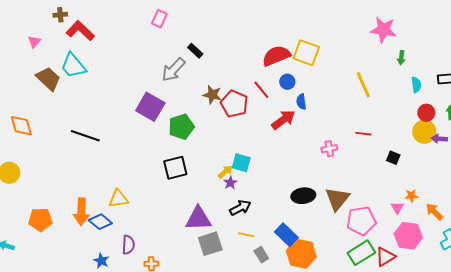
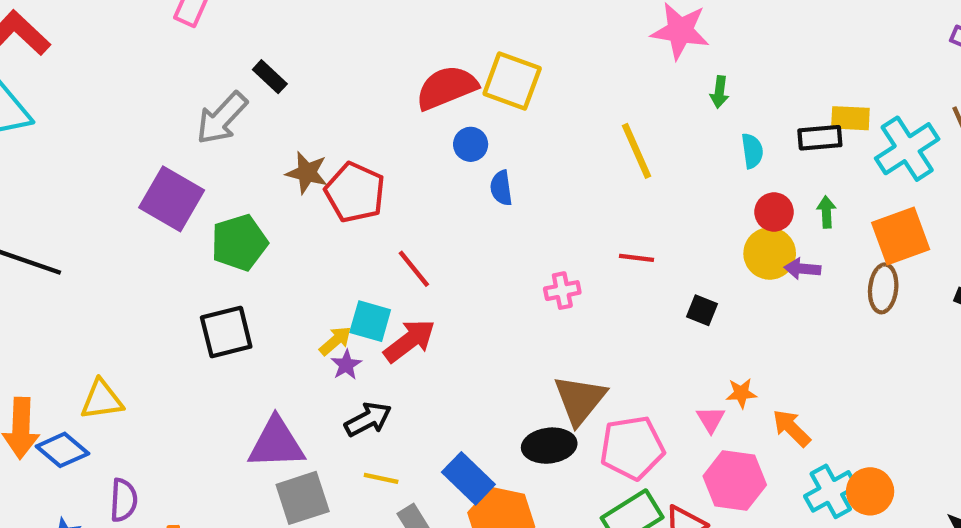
red line: (261, 90) -> (414, 269), moved
red arrow: (283, 120) -> (409, 341), moved
black ellipse: (303, 196) -> (549, 446), moved

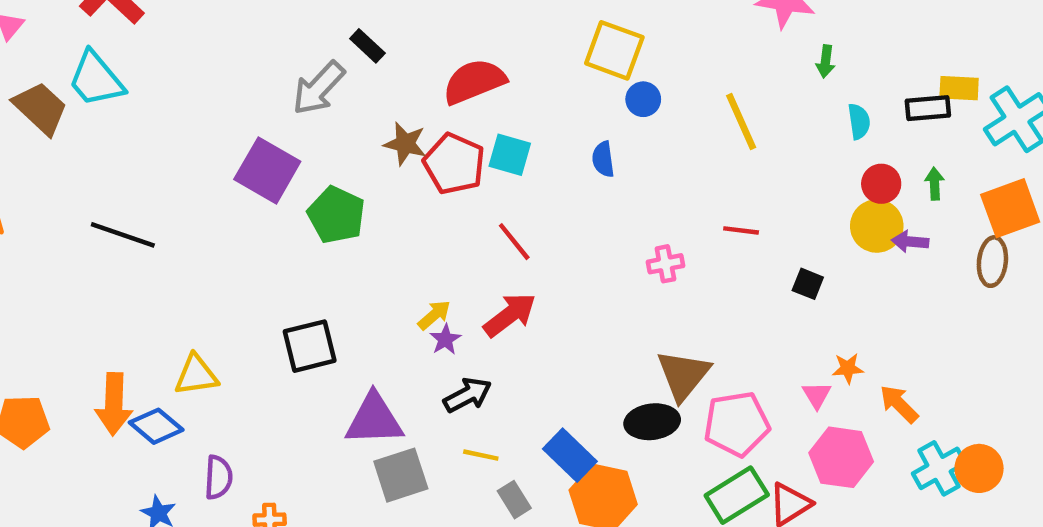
red semicircle: (447, 88) -> (474, 81), moved
blue circle: (471, 144) -> (643, 99), moved
green pentagon: (239, 243) -> (336, 215), turned -30
cyan square: (370, 321) -> (510, 155), moved
black square: (226, 332) -> (310, 346), moved

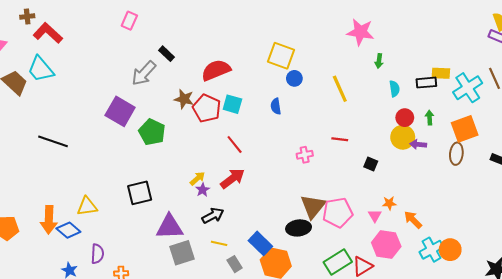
pink pentagon: (737, 424) -> (338, 213), moved

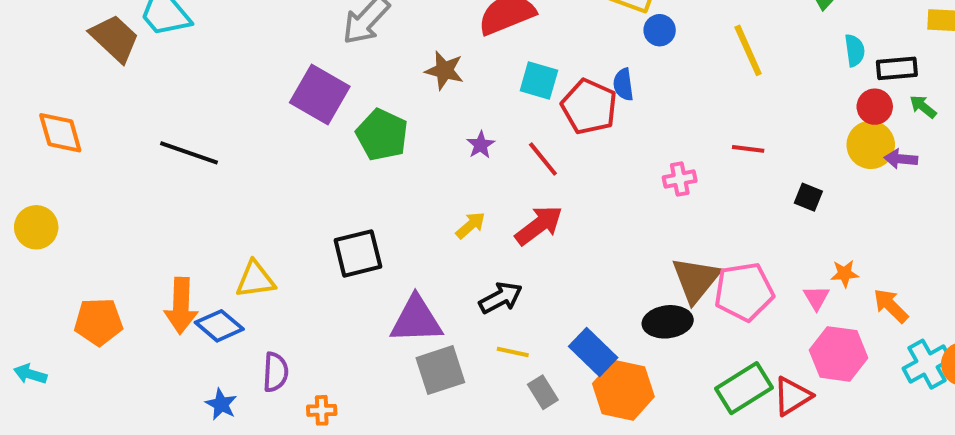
black rectangle: (426, 83) -> (897, 68), moved
red pentagon: (207, 108) -> (589, 107), moved
green arrow: (430, 118) -> (923, 107), turned -48
purple star: (203, 190) -> (481, 145), moved

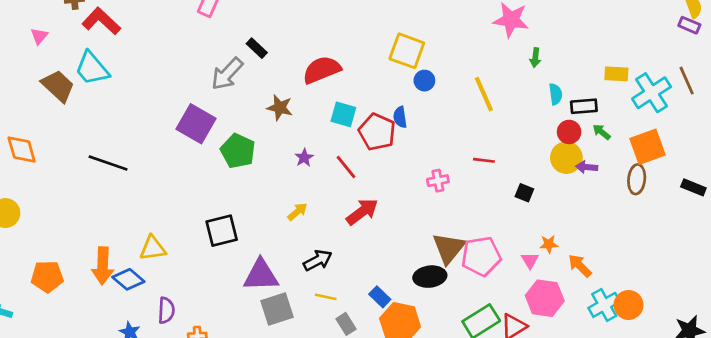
red arrow: (539, 225) -> (362, 212), moved
blue rectangle: (593, 352) -> (380, 297), size x0.7

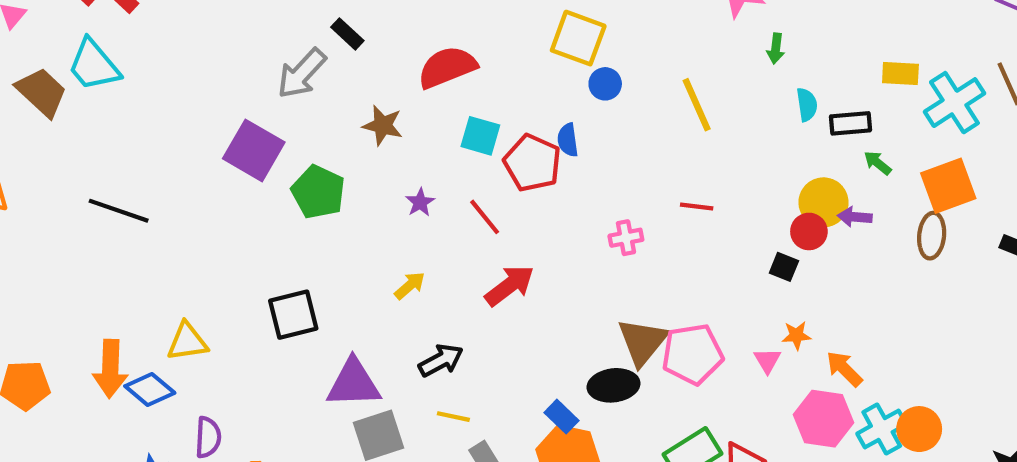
red circle: (569, 132) -> (809, 231), moved
black square: (524, 193) -> (784, 267), moved
blue rectangle: (380, 297) -> (562, 417), moved
pink hexagon: (545, 298) -> (823, 419), moved

